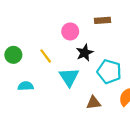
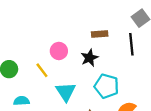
pink circle: (70, 31) -> (59, 51), moved
black star: (85, 53) -> (89, 58), moved

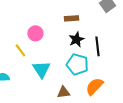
black line: (131, 44) -> (97, 46), moved
black star: (89, 58) -> (76, 39), moved

